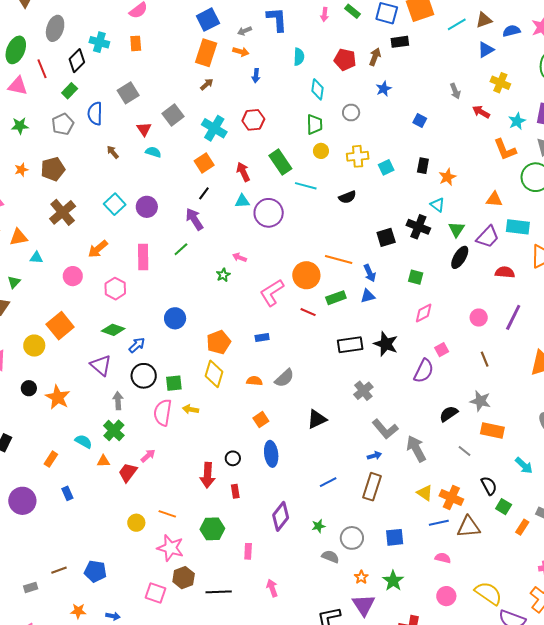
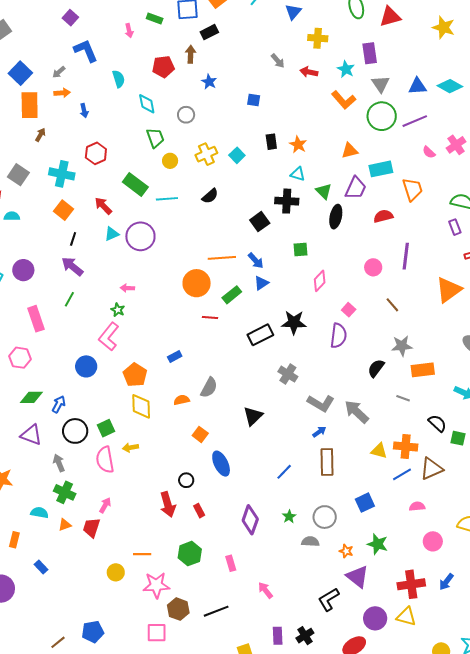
pink L-shape: (272, 293) -> (109, 337), moved

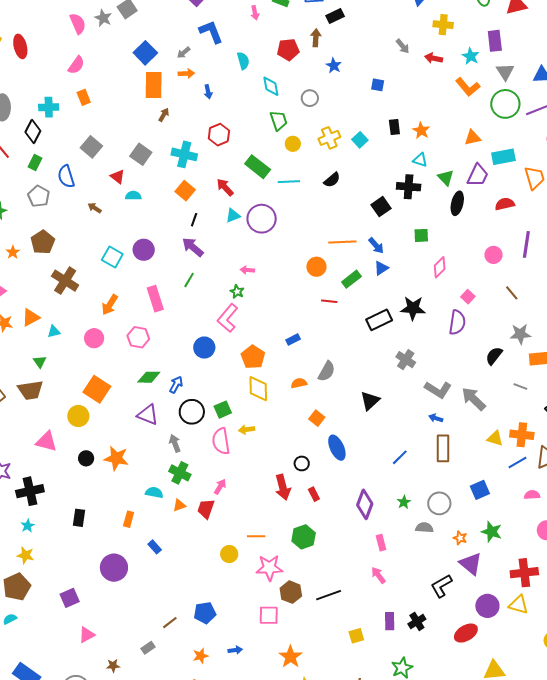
orange circle: (197, 283) -> (316, 267), size x0.7
blue arrow: (319, 432) -> (436, 418), turned -128
pink rectangle: (231, 563) -> (381, 543), moved

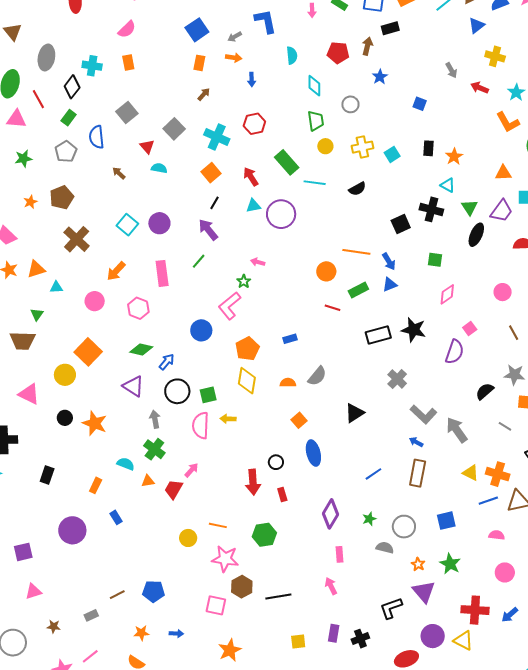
orange rectangle: (154, 85) -> (199, 63), size x0.6

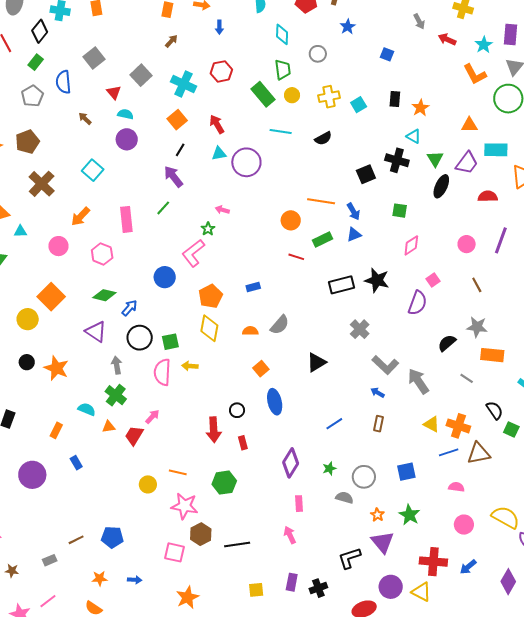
green rectangle: (287, 162) -> (263, 94), moved
purple circle: (159, 223) -> (127, 139), moved
brown rectangle: (418, 473) -> (378, 424), size x0.6

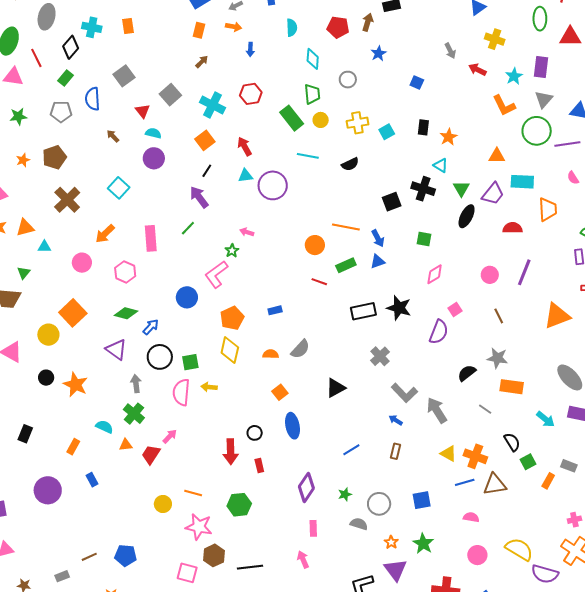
gray pentagon: (32, 96) -> (61, 112), turned 30
green square: (511, 429) -> (528, 462), turned 35

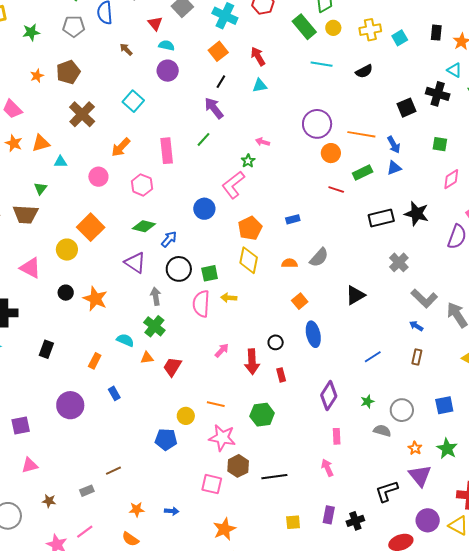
purple circle: (273, 185) -> (317, 124), moved
pink arrow: (170, 436) -> (222, 350), moved
blue pentagon: (126, 555) -> (166, 439), moved

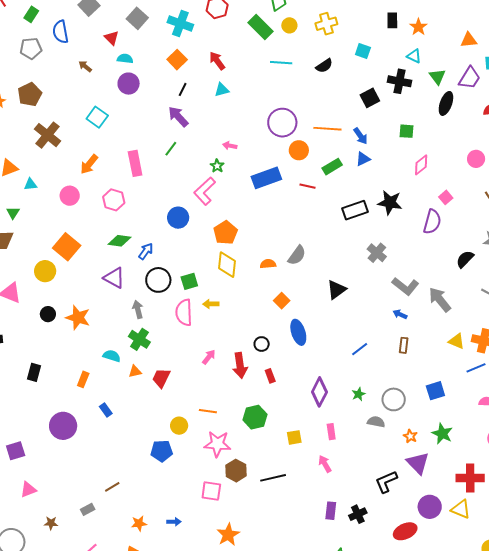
cyan square: (400, 38) -> (363, 51), moved, turned -35
blue rectangle: (293, 219) -> (266, 178), moved, size x2.0
yellow square: (293, 522) -> (294, 437), moved

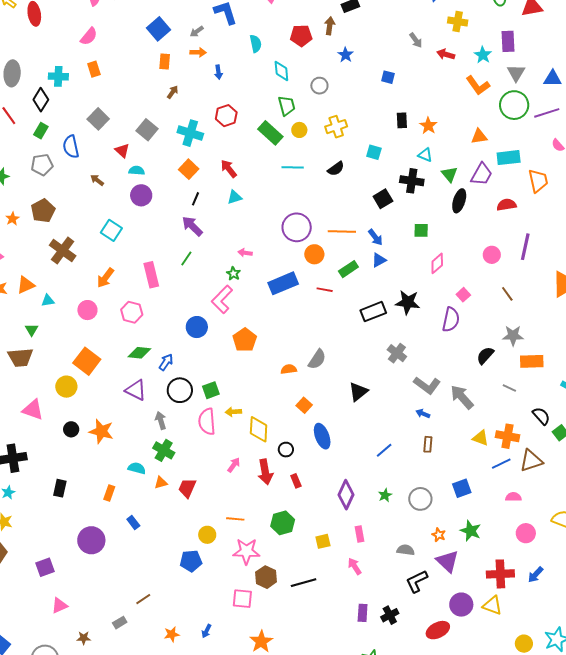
yellow diamond: (227, 265) -> (259, 429), moved
gray semicircle: (376, 422) -> (406, 550), moved
blue arrow: (174, 522) -> (206, 631), turned 120

